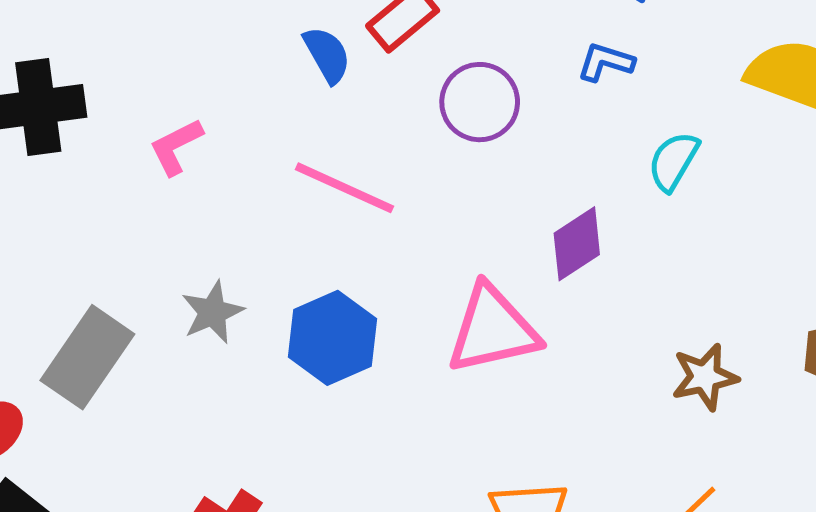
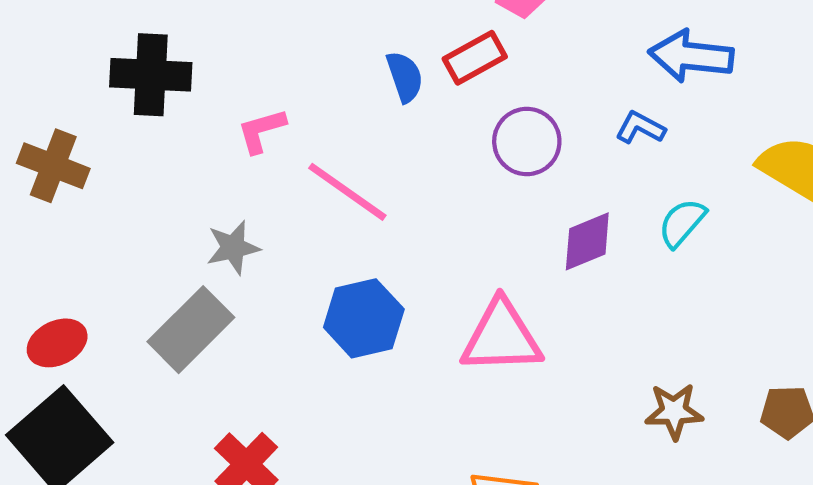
pink line: (344, 188) -> (347, 192), moved
purple diamond: (577, 244) -> (587, 241), moved
gray star: (212, 312) -> (233, 248), moved
gray rectangle: (87, 357) -> (191, 330), moved

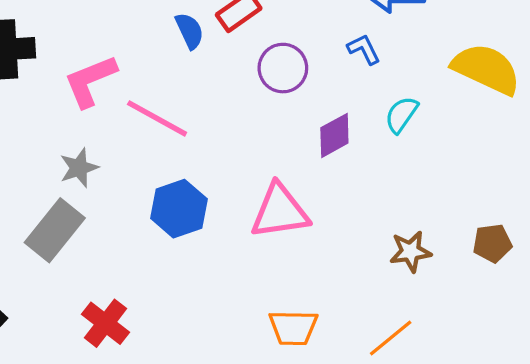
blue L-shape: (640, 128) -> (364, 49), turned 42
pink L-shape: (261, 131) -> (90, 81), size x1.5

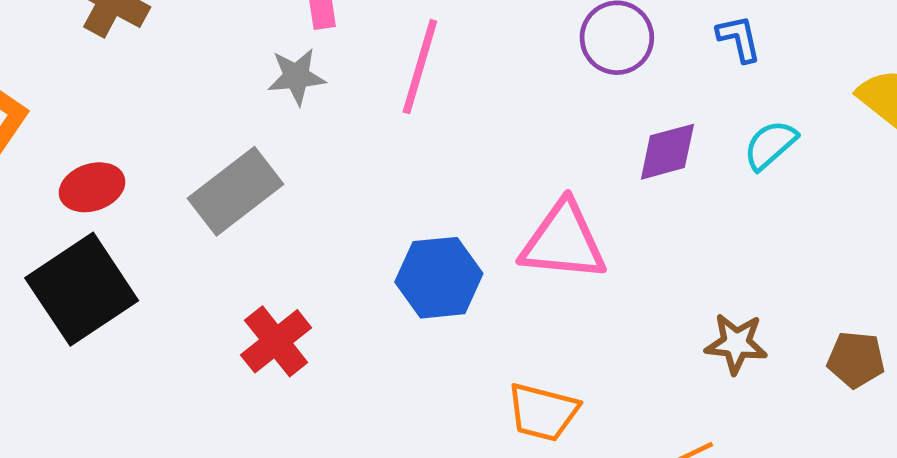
pink line: (157, 118) -> (420, 67), turned 64
gray star: (79, 168) -> (296, 77), moved
blue hexagon: (179, 209) -> (439, 278), moved

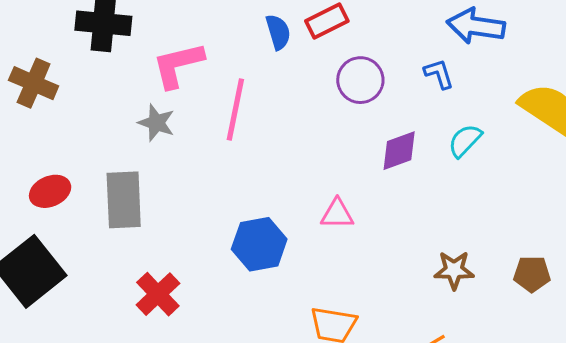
gray star: (296, 77) -> (156, 123), turned 30
red ellipse: (92, 187) -> (50, 191), moved
gray rectangle: (236, 191) -> (124, 200), turned -50
pink triangle: (563, 241) -> (337, 214), size x0.6

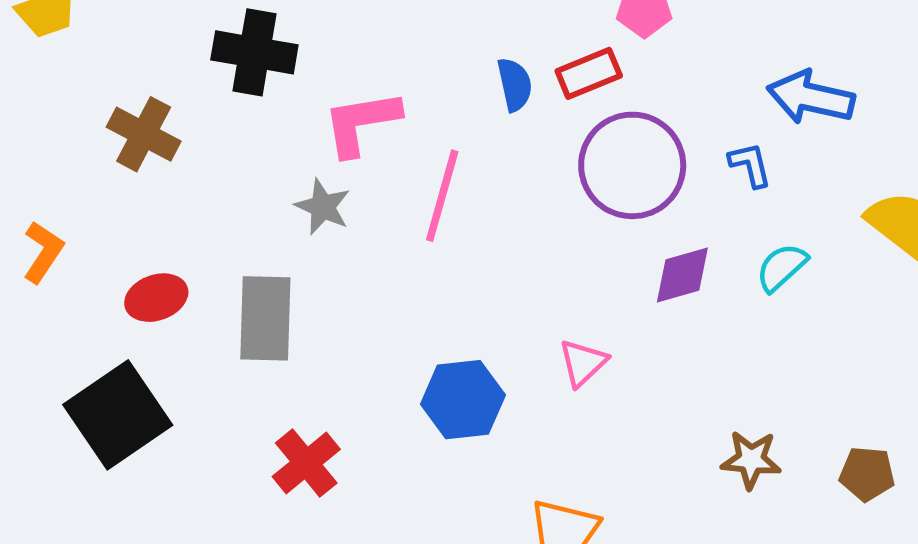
purple circle: (360, 80) -> (632, 165), size x1.5
pink triangle: (337, 214) -> (583, 363), turned -48

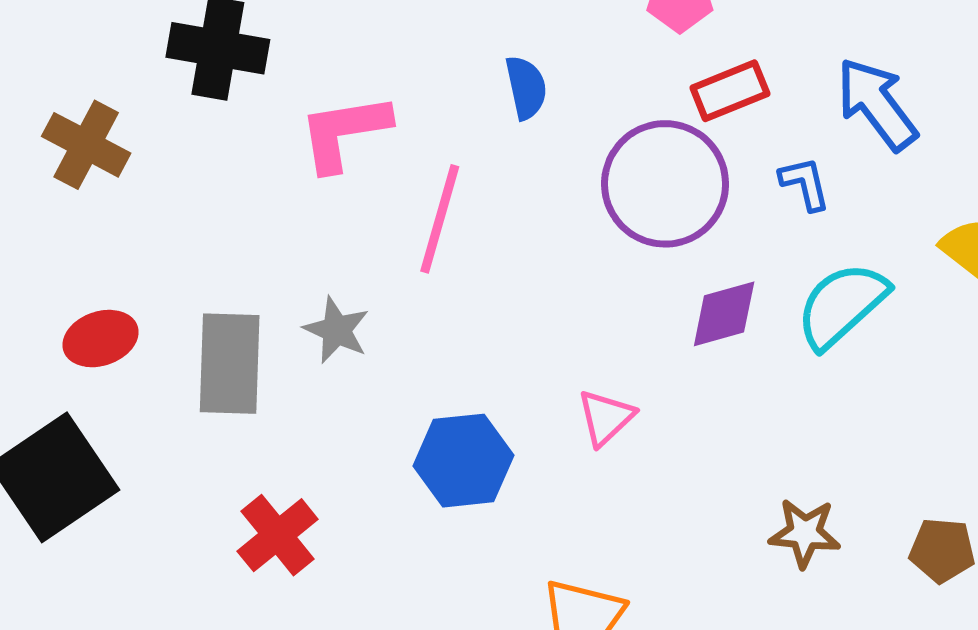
red rectangle: (589, 73) -> (730, 91), moved
blue arrow: (811, 97) -> (877, 104), turned 40
gray star: (323, 207) -> (336, 330), moved
cyan semicircle: (782, 267) -> (842, 305), size x1.5

